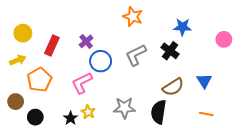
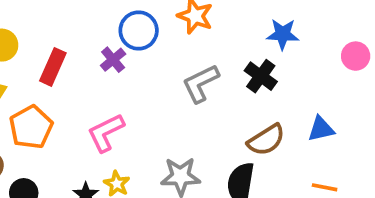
blue circle: (101, 61) -> (139, 31), moved
blue triangle: (204, 81) -> (321, 129), turned 49

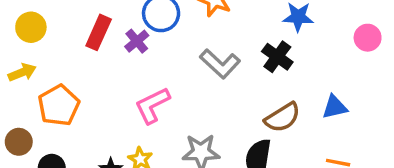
red rectangle: (53, 67) -> (99, 32), moved
gray L-shape: (201, 83) -> (220, 64), turned -111
pink L-shape: (106, 133) -> (152, 105), moved

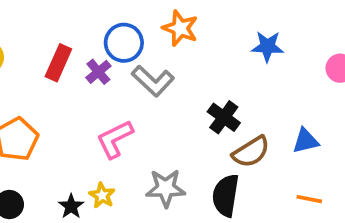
black cross: (277, 57) -> (224, 117), moved
gray L-shape: (220, 64) -> (153, 81), moved

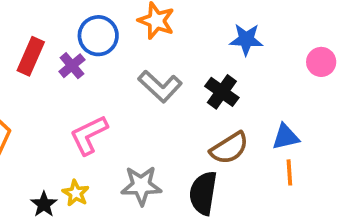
gray L-shape: (153, 81) -> (160, 86), moved
black cross: (224, 117) -> (222, 92), moved
orange line: (309, 199) -> (289, 172), moved, turned 75

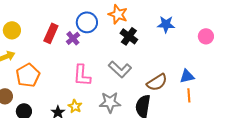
gray L-shape: (160, 86) -> (120, 69), moved
black cross: (222, 92) -> (129, 36), moved
pink L-shape: (89, 135) -> (82, 75), turned -60

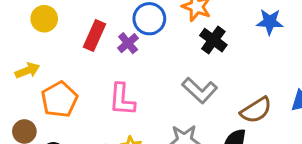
yellow circle: (12, 30) -> (44, 19), moved
pink L-shape: (82, 75) -> (122, 99), moved

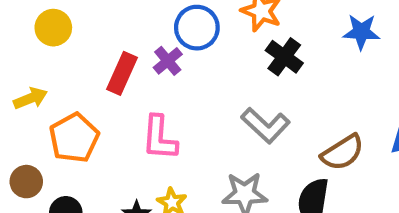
red rectangle: (94, 35) -> (122, 73), moved

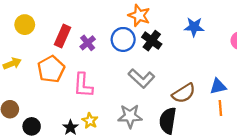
blue circle: (197, 28) -> (123, 39), moved
red rectangle: (122, 73) -> (62, 36), moved
orange pentagon: (74, 138) -> (51, 69), moved

